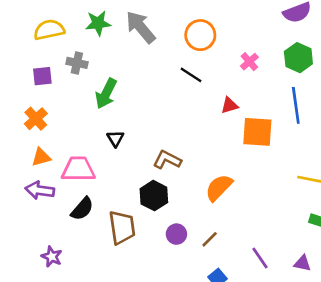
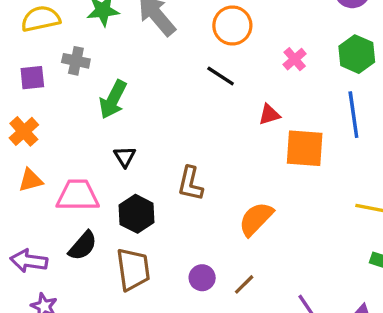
brown L-shape: (167, 160) -> (190, 184), turned -104
purple arrow: (40, 190) -> (29, 261), moved
black hexagon: (154, 196) -> (137, 214), moved

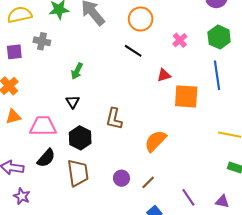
green arrow: (113, 99) -> (77, 71), moved, size x0.7

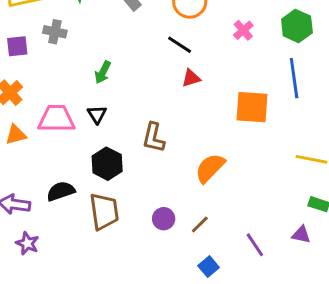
red triangle: (164, 75) -> (191, 78), moved
pink trapezoid: (43, 126) -> (56, 119), moved
black semicircle: (46, 158) -> (61, 191), turned -150
purple triangle: (222, 202) -> (301, 235), moved

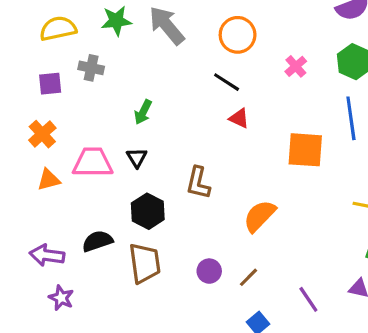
red triangle: (191, 78) -> (239, 118), turned 42

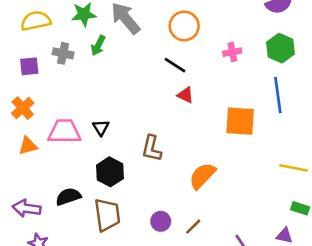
pink cross: (296, 66) -> (232, 52), turned 30
green arrow: (143, 112) -> (98, 46), moved

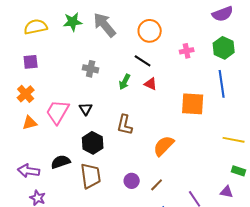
green arrow: (98, 46) -> (125, 82), moved
gray cross: (63, 53) -> (91, 69), moved
pink trapezoid: (64, 131) -> (58, 112), turned -60

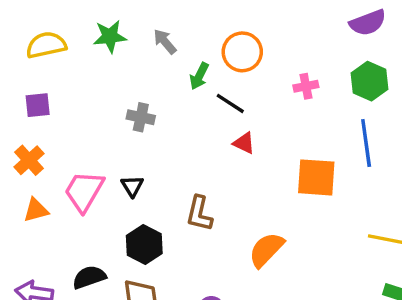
gray arrow: (105, 25) -> (165, 42), size x0.6
green arrow: (125, 82) -> (199, 76), moved

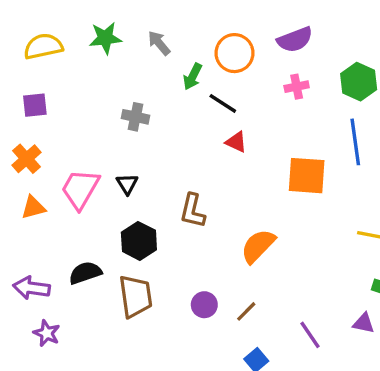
purple semicircle: (368, 23) -> (295, 40), moved

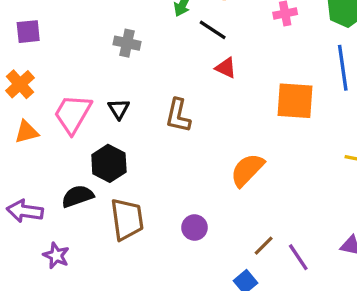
brown L-shape: (193, 211) -> (178, 116), moved
black hexagon: (139, 241) -> (109, 163), moved
brown line: (246, 311) -> (264, 246), moved
purple star: (47, 333) -> (56, 256), moved

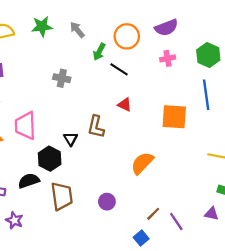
red triangle: (226, 68) -> (125, 105), moved
black triangle: (119, 109) -> (71, 139), moved
pink trapezoid: (73, 114) -> (25, 126), turned -32

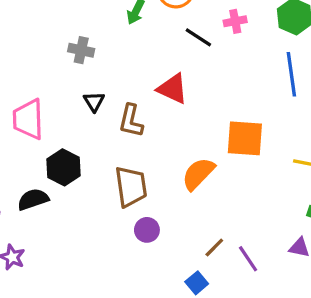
black line: (119, 69) -> (198, 37), moved
red triangle: (125, 105) -> (173, 89), size x1.5
orange square: (174, 117) -> (245, 138), moved
black triangle: (71, 139) -> (94, 102), moved
brown trapezoid: (62, 196) -> (131, 187), moved

